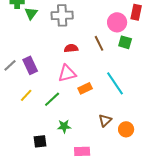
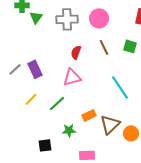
pink circle: (117, 22) -> (99, 18), moved
red semicircle: (71, 48) -> (76, 52), turned -64
orange rectangle: (85, 88) -> (89, 115), moved
brown triangle: (105, 120) -> (110, 124), size x1.5

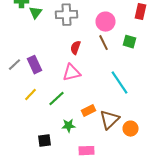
pink circle: (99, 18) -> (106, 22), moved

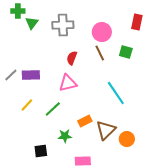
purple rectangle: (34, 65) -> (31, 75), turned -66

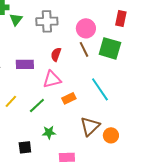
green square: (126, 52) -> (110, 48), size x1.6
purple rectangle: (31, 75) -> (25, 64), moved
orange rectangle: (85, 121) -> (69, 98), moved

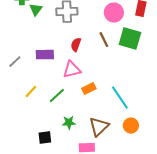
pink circle: (86, 28) -> (114, 13), moved
cyan line: (100, 89) -> (120, 98), moved
brown triangle: (90, 126) -> (99, 127), moved

